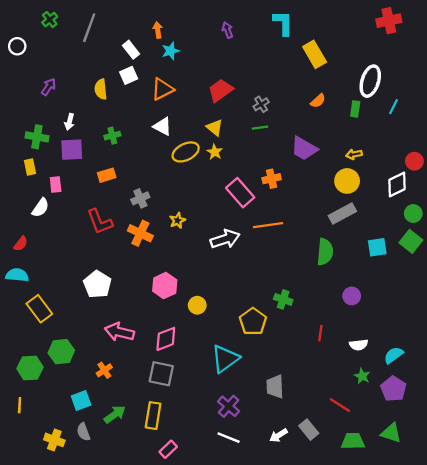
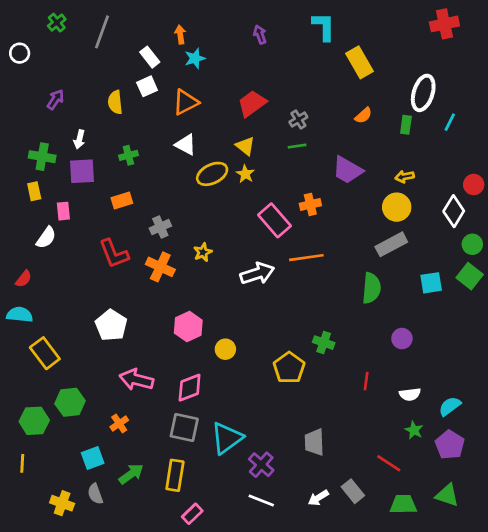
white diamond: (397, 184) -> (454, 211), turned -32
cyan triangle: (225, 359) -> (227, 438), moved

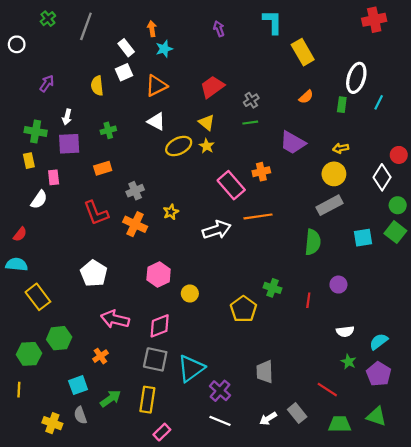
red line: (366, 381) -> (308, 300), moved

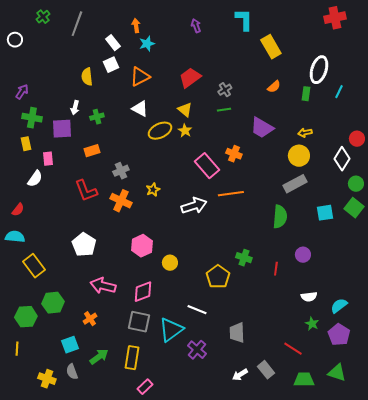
purple arrow: (47, 83) -> (22, 92), moved
white arrow: (67, 117) -> (75, 108), moved
orange cross: (261, 172) -> (234, 154), turned 35
white line: (220, 421) -> (197, 310), moved

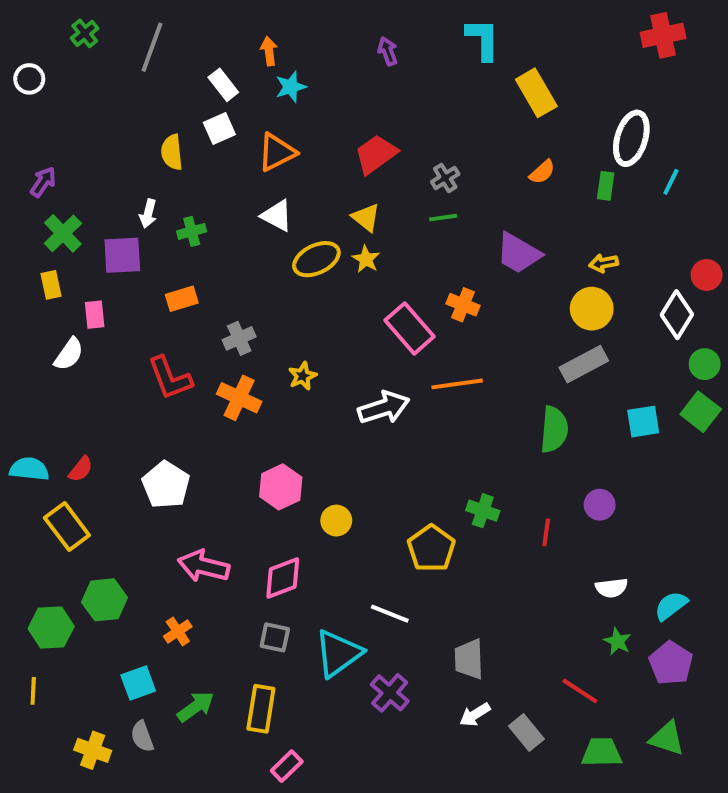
green cross: (32, 118) -> (63, 233), turned 36
red semicircle: (18, 210) -> (81, 469), moved
gray square: (139, 322) -> (275, 637), size x0.7
white arrow: (240, 375) -> (475, 715), moved

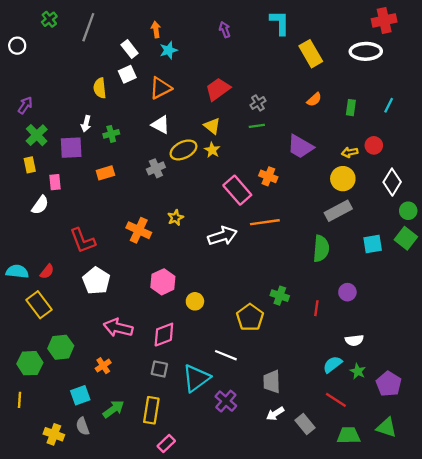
white ellipse: (631, 138) -> (366, 51), moved, turned 72
red circle: (707, 275) -> (374, 145), moved
gray cross: (239, 338) -> (156, 168), moved
red L-shape: (170, 378) -> (83, 241), moved
cyan semicircle: (671, 606) -> (333, 364), moved

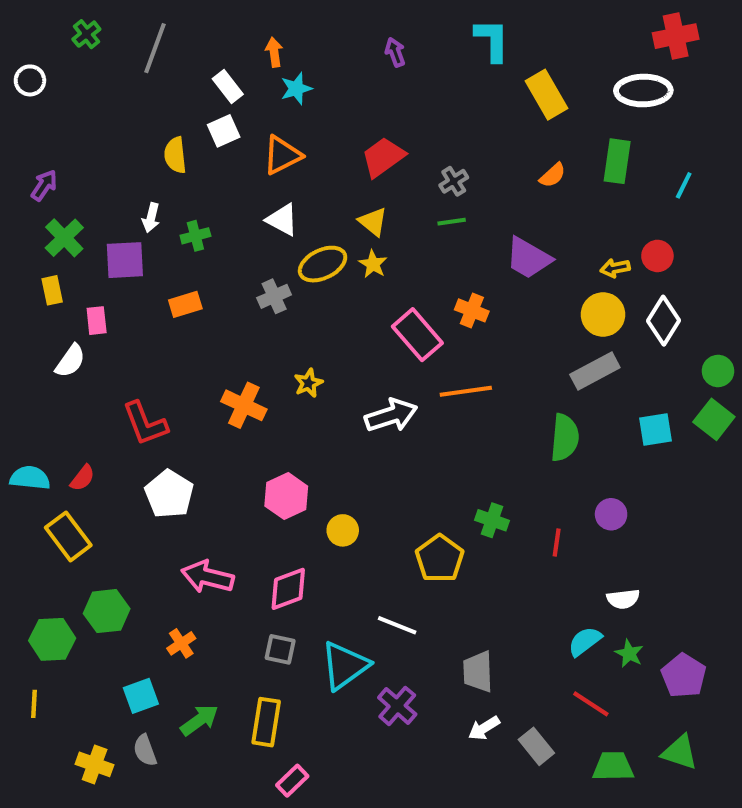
green rectangle: (351, 108) -> (617, 161), moved, size x1.5
white diamond: (392, 182) -> (664, 321), moved

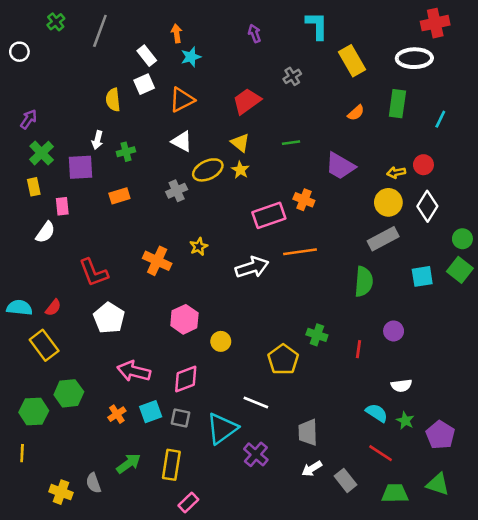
gray cross: (454, 181) -> (292, 76), moved
pink rectangle: (417, 335) -> (269, 215), turned -68
cyan semicircle: (585, 641) -> (377, 413), turned 70
cyan square: (141, 696) -> (151, 412), moved

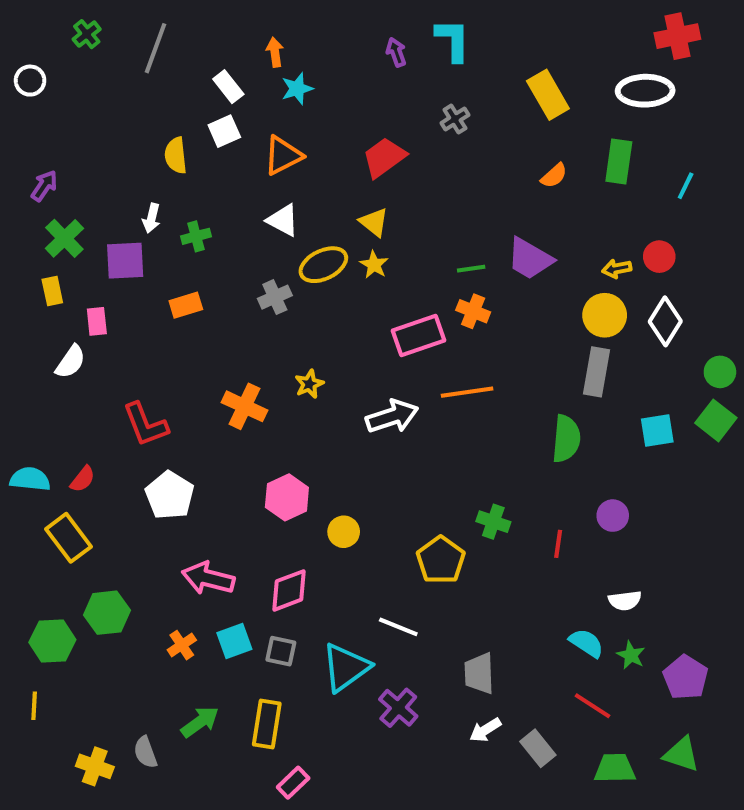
cyan L-shape: (317, 26) -> (453, 40), moved
green line: (291, 143) -> (471, 269), moved
gray rectangle: (383, 239) -> (597, 372), turned -52

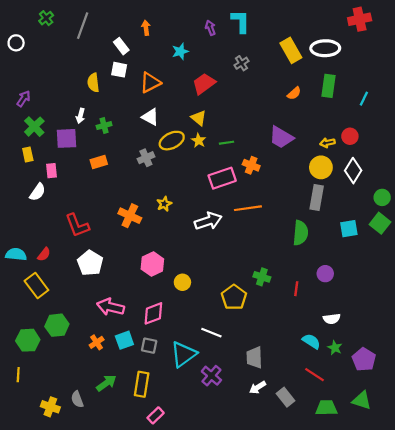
cyan star: (297, 89) -> (180, 51), moved
white ellipse: (645, 91) -> (325, 48), moved
white square: (224, 131) -> (119, 70), turned 35
green line: (471, 269) -> (226, 143), moved

